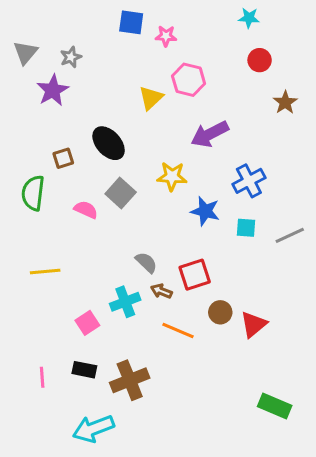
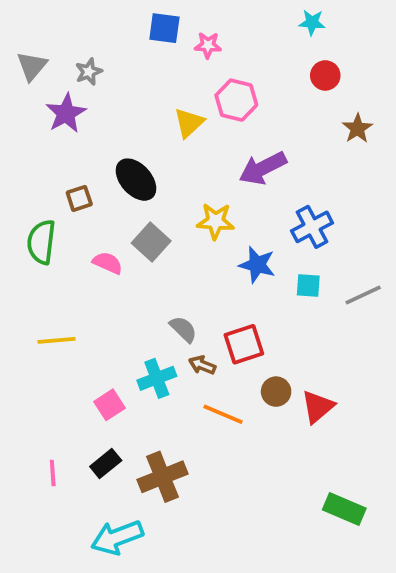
black rectangle: (84, 370) -> (106, 463), turned -50

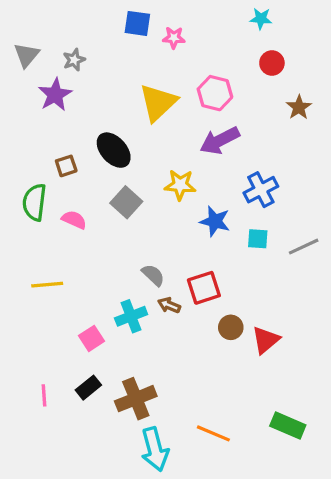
pink hexagon: (236, 100) -> (215, 93), moved
yellow triangle: (189, 123) -> (158, 103), size x1.5
pink semicircle: (108, 263) -> (74, 220), moved
orange line: (223, 414) -> (213, 433), moved
cyan arrow: (117, 537) -> (155, 449), moved, turned -84

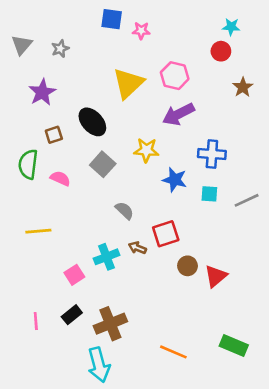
cyan star: (261, 19) -> (231, 27), moved
purple star: (55, 95) -> (42, 92), moved
blue cross: (261, 190) -> (212, 154), turned 32
gray semicircle: (153, 275) -> (125, 211), moved
cyan arrow: (155, 449) -> (99, 365), moved

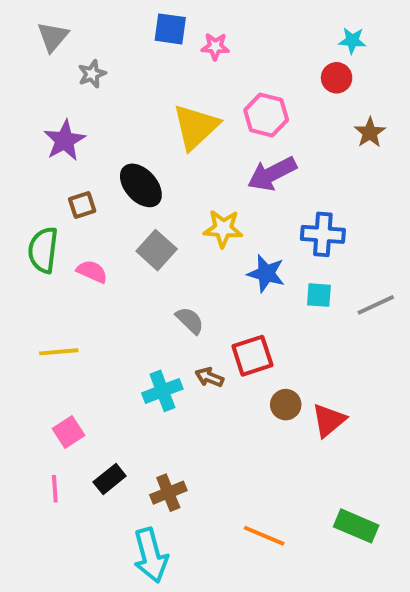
gray triangle: (22, 45) -> (53, 37), moved
pink square: (74, 275) -> (68, 432), moved
brown cross: (110, 324) -> (168, 493), size x0.7

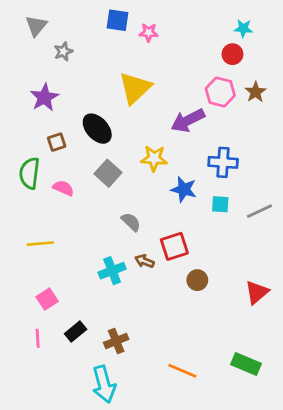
pink hexagon: (266, 115) -> (220, 92), moved
red triangle: (329, 420) -> (257, 292), moved

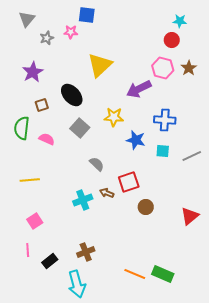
pink star: (149, 32) -> (71, 32), moved
black rectangle: (76, 332) -> (50, 261), moved
green rectangle: (246, 364) -> (163, 274), moved

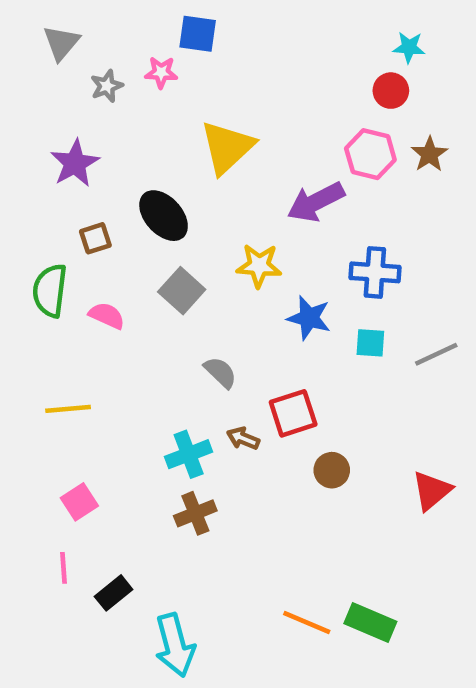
brown cross: (86, 252) -> (195, 513), moved

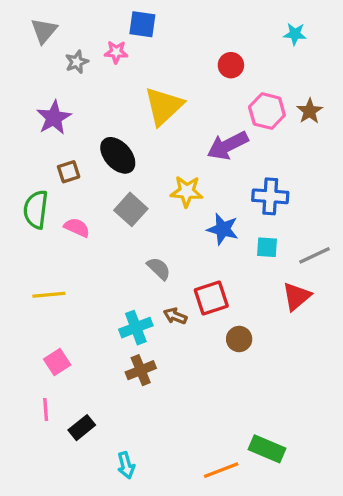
red circle: (391, 91) -> (231, 65), moved
red triangle: (432, 491) -> (297, 296), moved
orange line: (307, 622) -> (221, 470), moved, turned -44
cyan arrow: (175, 645) -> (126, 465), size x0.6

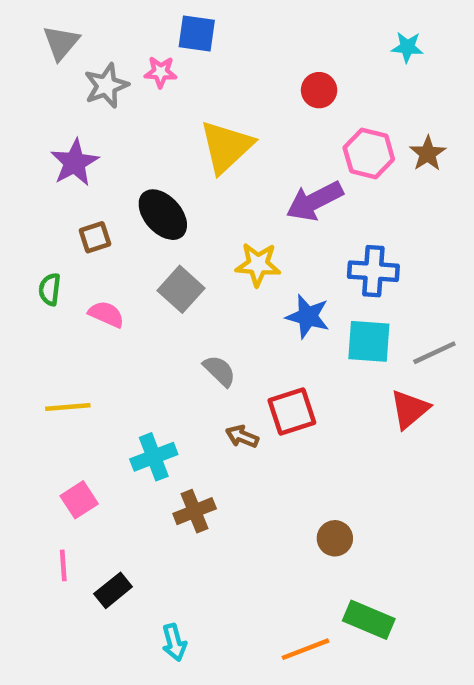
gray star: (77, 62) -> (106, 86), size x1.4
green semicircle: (36, 209) -> (50, 289), size x0.6
cyan square: (267, 247) -> (369, 341), size x1.5
cyan cross: (136, 328) -> (154, 457), moved
brown circle: (239, 339) -> (335, 538), moved

